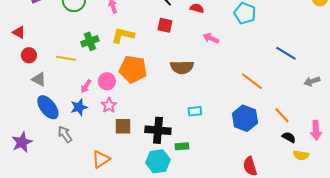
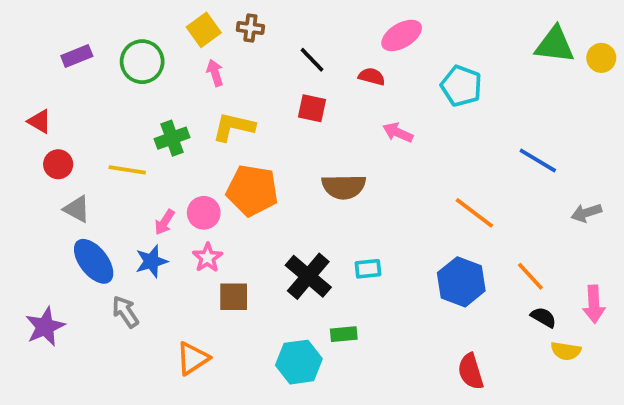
black cross: (158, 130) -> (308, 276), moved, turned 35

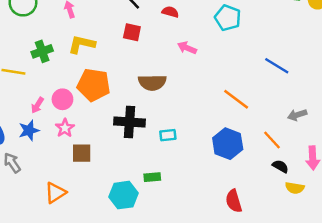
gray arrow: (586, 213) -> (297, 115), moved
black cross: (308, 276) -> (130, 122), moved, turned -36

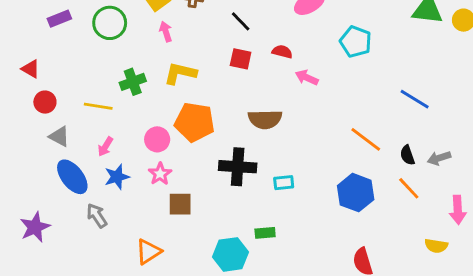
red semicircle: (170, 12) -> (282, 52), moved
pink arrow: (37, 105) -> (105, 147), moved
black semicircle: (280, 166) -> (407, 155), moved, turned -140

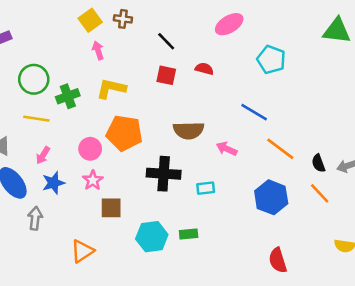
green circle: (110, 23) -> (34, 79), moved
pink arrow: (307, 78) -> (227, 149), moved
blue line: (415, 99) -> (254, 112), moved
gray arrow: (97, 216) -> (35, 218), turned 40
cyan hexagon: (231, 254) -> (152, 237), moved

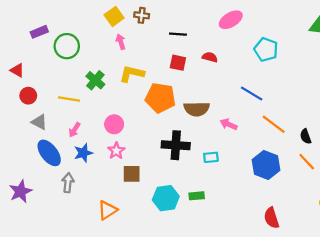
black line: (166, 41) -> (178, 34), turned -42
green circle: (34, 79) -> (67, 46), moved
green cross: (68, 96) -> (95, 80), turned -30
orange pentagon: (124, 133) -> (160, 98), moved

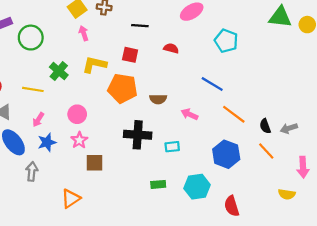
red square: (178, 63) -> (130, 55), moved
brown semicircle: (197, 109) -> (158, 99), size x0.7
cyan hexagon: (166, 198) -> (197, 187), moved

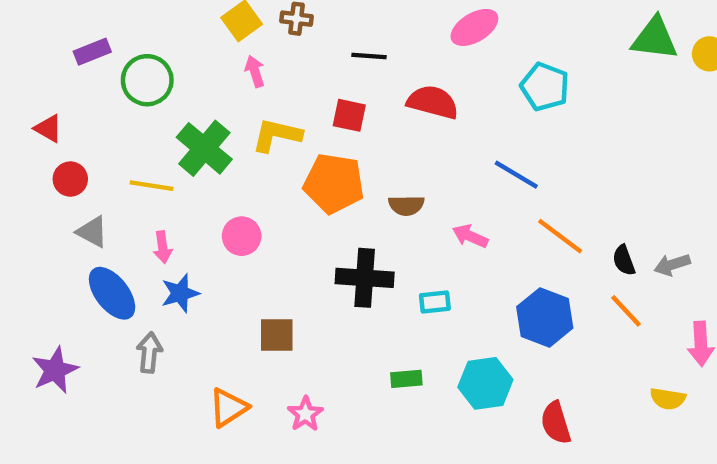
red semicircle: (171, 48) -> (433, 102), size x1.6
green cross: (59, 71) -> (204, 148), size x1.4
pink arrow: (38, 120) -> (163, 247), turned -40
pink star: (79, 140) -> (305, 414), moved

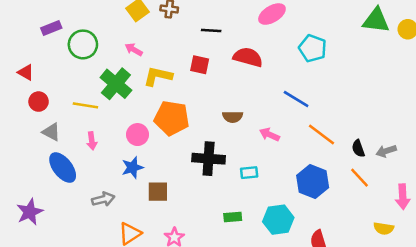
pink arrow: (255, 71) -> (134, 50), moved, turned -42
orange pentagon: (334, 183) -> (172, 118), moved
blue star: (180, 293) -> (132, 168), moved
gray arrow: (149, 353) -> (103, 199), moved, turned 70

